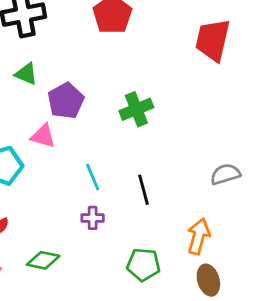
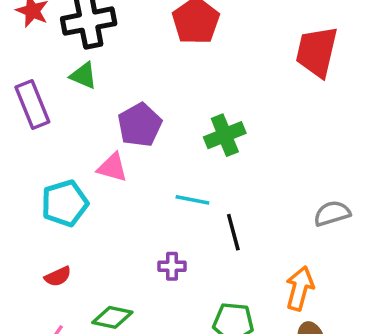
green triangle: (26, 74) -> (83, 76), moved
cyan line: (93, 177) -> (192, 200), moved, turned -56

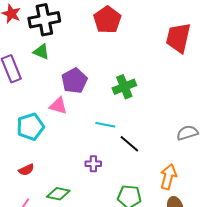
black line: (233, 232) -> (129, 144), turned -35

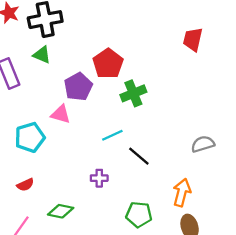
red pentagon: (107, 20) -> (108, 64), moved
red trapezoid: (178, 38) -> (193, 39), size x0.7
cyan line: (105, 125) -> (112, 135), turned -36

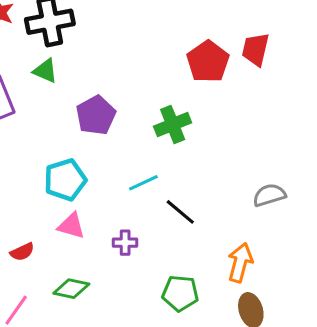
red pentagon: (108, 64) -> (208, 62), moved
pink triangle: (61, 114) -> (71, 226), moved
cyan pentagon: (30, 137) -> (65, 180), moved

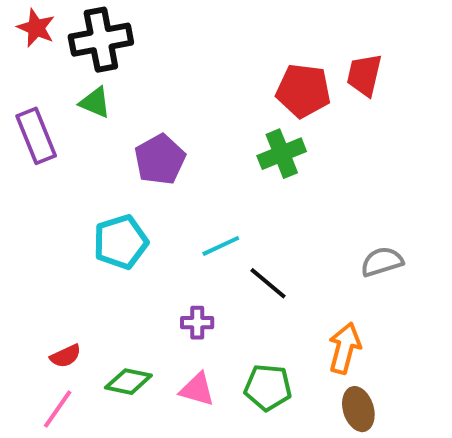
red pentagon: (208, 62) -> (303, 91), turned -30
green cross: (173, 124) -> (282, 154), moved
pink triangle: (71, 226) -> (197, 389), moved
red semicircle: (22, 252) -> (66, 356), moved

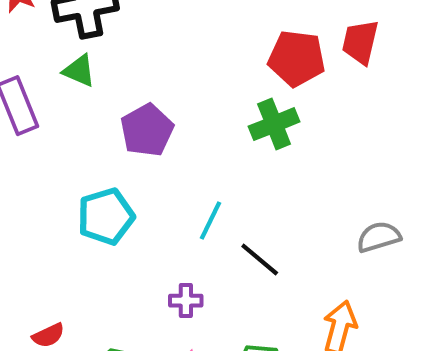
cyan line: (221, 246) -> (210, 221), turned -39

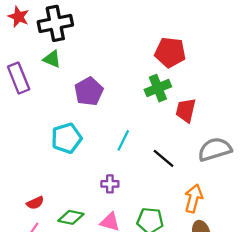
red trapezoid: (360, 42) -> (186, 110), moved
gray semicircle: (379, 237) -> (215, 149), size x1.4
black line: (260, 260) -> (163, 158), moved

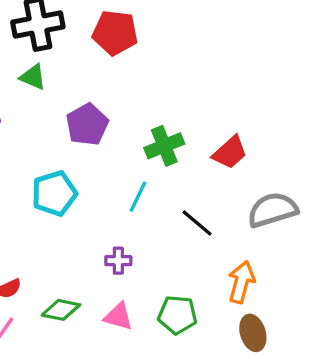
red pentagon: (170, 52) -> (115, 33), moved
green cross: (158, 88) -> (164, 146), moved
red trapezoid: (186, 110) -> (230, 152), turned -145

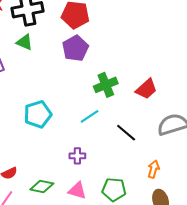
purple pentagon: (87, 125) -> (75, 48), moved
cyan line: (138, 197) -> (90, 116), turned 30
orange arrow: (241, 282) -> (153, 169), size x0.7

